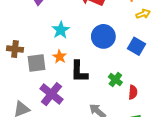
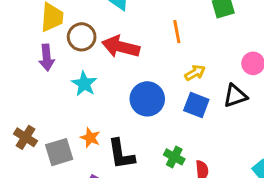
yellow arrow: (143, 14) -> (195, 73), moved
cyan star: (61, 30) -> (84, 84), moved
brown cross: (15, 49) -> (25, 137), turned 35

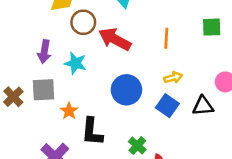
purple arrow: (47, 58) -> (44, 52), moved
cyan star: (84, 84) -> (75, 63), turned -30
gray square: (59, 152) -> (43, 90), moved

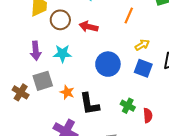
orange line: (166, 38) -> (129, 15), turned 35
red arrow: (115, 39) -> (89, 27), size x0.7

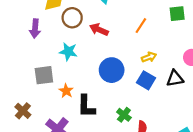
purple arrow: (36, 51) -> (35, 29), moved
brown cross: (21, 92) -> (23, 111), moved

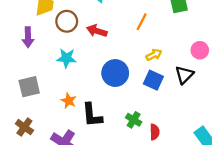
gray square: (44, 75) -> (29, 87), moved
black triangle: (175, 78) -> (184, 75), turned -30

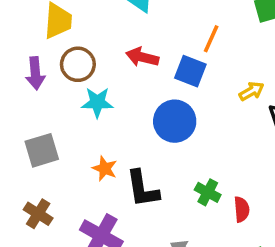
brown circle: (67, 21) -> (78, 64), moved
yellow arrow: (154, 55) -> (252, 91), moved
blue square: (153, 80) -> (190, 71), moved

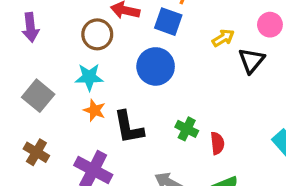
brown circle: (78, 64) -> (97, 34), moved
cyan star: (97, 102) -> (89, 77), moved
gray square: (42, 150) -> (38, 96), turned -32

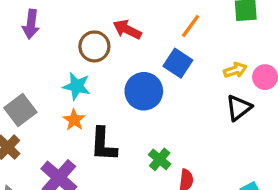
blue square: (168, 22) -> (178, 63), moved
yellow arrow: (223, 38) -> (235, 70), moved
gray square: (38, 96) -> (20, 110), moved

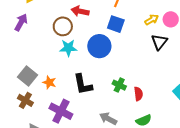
purple arrow: (31, 24) -> (21, 22), turned -144
cyan star: (77, 86) -> (68, 48), moved
orange star: (74, 120) -> (49, 82), moved

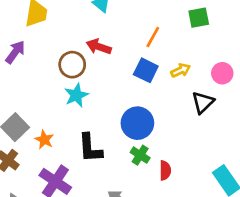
yellow arrow: (152, 20) -> (181, 70), moved
blue circle: (99, 46) -> (137, 123), moved
cyan star: (68, 48) -> (76, 95), turned -30

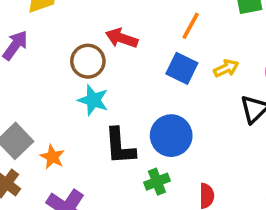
cyan star: (76, 95) -> (93, 100), turned -30
black L-shape: (90, 148) -> (120, 146), moved
green cross: (140, 155) -> (157, 182), moved, turned 36

